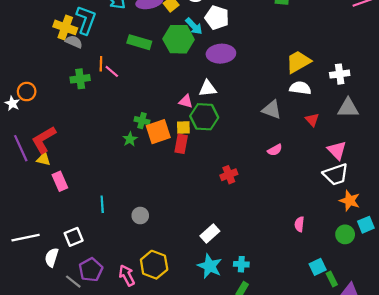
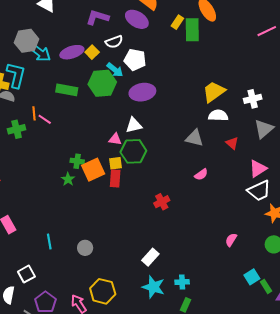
gray triangle: (348, 108) -> (264, 129), turned -35
pink triangle: (337, 150) -> (258, 169), turned 48
pink semicircle: (299, 224) -> (231, 240), turned 32

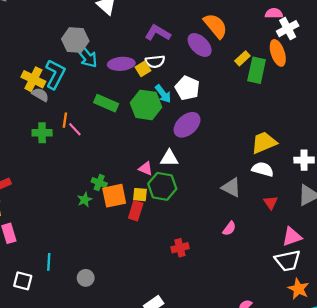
white semicircle: (114, 42) -> (155, 62), moved
purple ellipse: (142, 92) -> (187, 125), turned -45
pink semicircle: (201, 175) -> (229, 228), turned -32
white square: (26, 274) -> (23, 281), moved, turned 30

